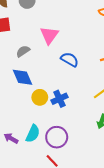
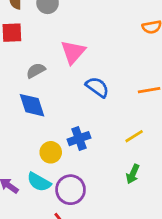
yellow circle: (40, 97) -> (51, 152), moved
cyan semicircle: (33, 134) -> (39, 182), turned 90

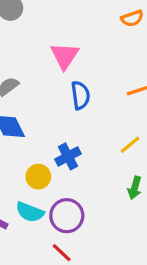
pink triangle: (73, 52) -> (65, 56), moved
blue semicircle: (97, 87) -> (80, 95), turned 55

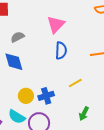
yellow line: (130, 145) -> (75, 83), moved
blue cross: (68, 156) -> (46, 96), moved

